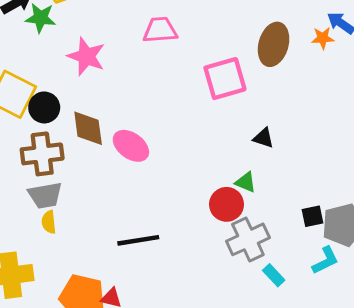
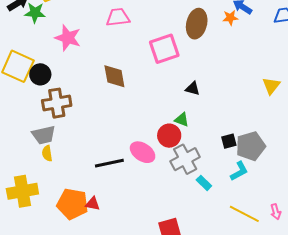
brown diamond: (88, 128) -> (114, 76), moved
pink ellipse: (131, 146) -> (143, 152), moved
brown cross: (42, 154) -> (57, 103), moved

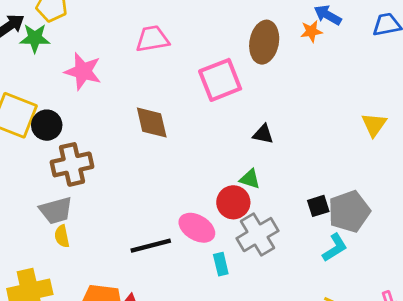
cyan rectangle: (204, 183) -> (221, 264), moved, turned 35

